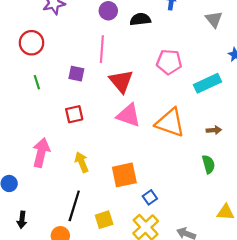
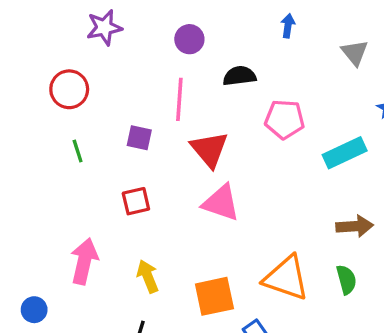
black semicircle: (140, 19) -> (239, 76), moved
orange triangle: (170, 123) -> (286, 278), moved
brown arrow: (214, 130) -> (355, 226), size x1.5

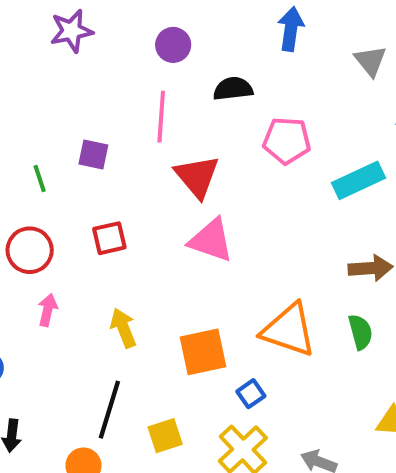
blue arrow: (288, 26) -> (291, 29), size x1.5
red circle: (69, 89) -> (30, 250), moved
purple square: (139, 138) -> (93, 155), moved
pink arrow: (84, 261) -> (48, 310), size x0.6

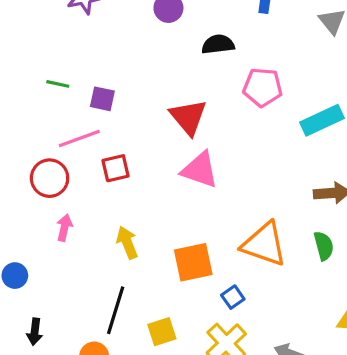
pink line: (161, 117) -> (79, 138), moved, turned 66
green line: (40, 178) -> (58, 84), moved, turned -60

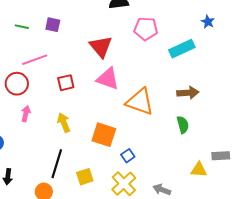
purple square: (102, 99) -> (53, 25), moved
red square: (116, 168) -> (66, 83), moved
orange triangle: (264, 244) -> (140, 102), moved
orange square: (193, 262) -> (104, 135), turned 30

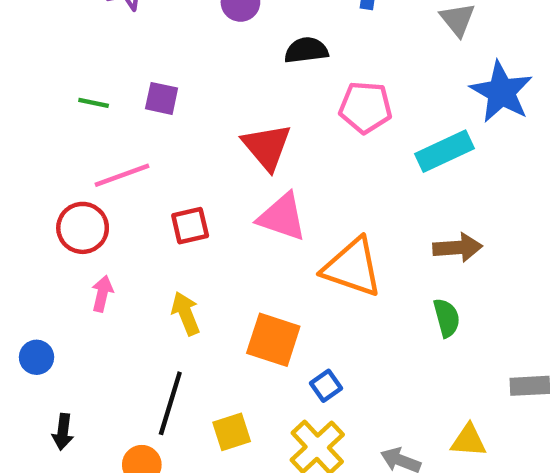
blue star: (208, 22) -> (501, 92), size x2.0
yellow triangle: (199, 170) -> (469, 441), moved

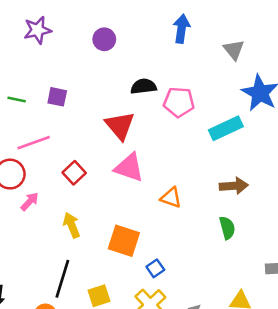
black semicircle: (306, 50) -> (144, 86), moved
red square: (190, 226) -> (74, 173), turned -30
orange triangle: (352, 267) -> (171, 198), size x0.6
pink arrow: (102, 294) -> (30, 202), moved, turned 30

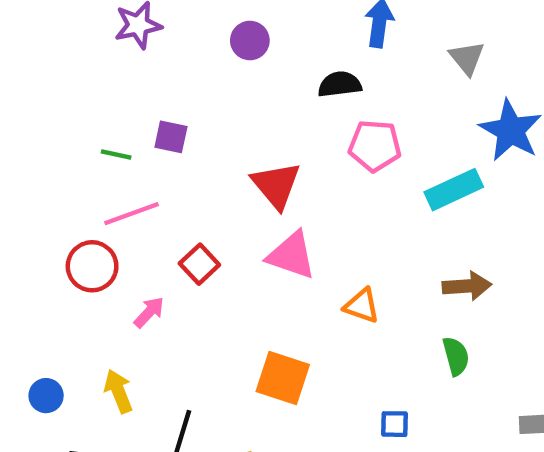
black semicircle: (144, 86) -> (340, 84), moved
green line: (17, 99) -> (116, 154), moved
pink arrow: (30, 202) -> (149, 312), moved
yellow arrow: (72, 225) -> (118, 391), moved
blue square: (155, 268) -> (395, 424), moved, turned 36

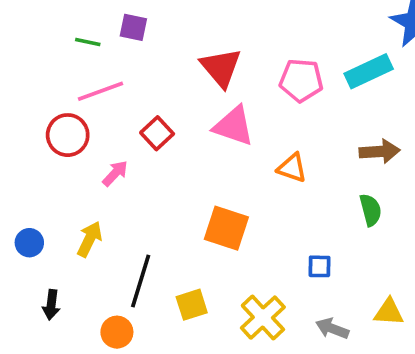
pink pentagon: (375, 146) -> (301, 80), moved
yellow arrow: (118, 391) -> (90, 239), turned 48

